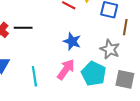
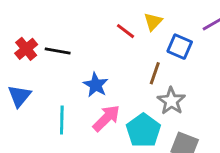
brown line: (125, 27) -> (155, 73), moved
blue star: (72, 41) -> (96, 85), moved

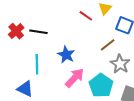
brown line: (155, 73) -> (108, 45), turned 35
blue triangle: (19, 96) -> (25, 89), moved, turned -42
cyan line: (62, 120) -> (37, 64), moved

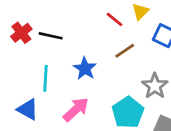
brown line: (108, 45) -> (125, 51), moved
pink arrow: (75, 78) -> (76, 109), moved

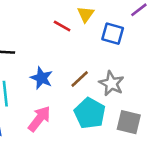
brown line: (125, 51) -> (80, 79), moved

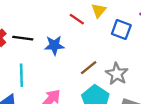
blue star: (41, 78) -> (54, 45), moved, turned -30

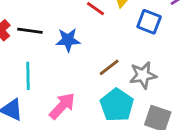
gray star: (117, 74) -> (143, 75), turned 30

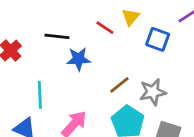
black line: (30, 31) -> (57, 36), moved

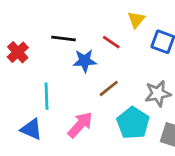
red line: (105, 28) -> (111, 42), moved
brown line: (119, 85) -> (109, 88), moved

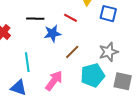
cyan pentagon: (133, 123) -> (93, 75), turned 30

